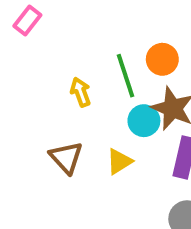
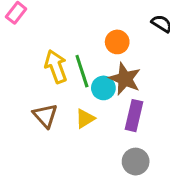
green line: (125, 76) -> (82, 71), moved
yellow arrow: (81, 92) -> (56, 66), size x1.5

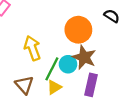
orange circle: (117, 42) -> (78, 30), size x1.5
green line: (82, 71) -> (52, 69), moved, turned 45

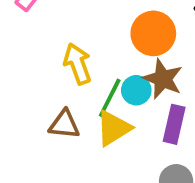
brown triangle: (24, 85) -> (64, 124), turned -42
yellow triangle: (54, 87) -> (114, 128), size x1.5

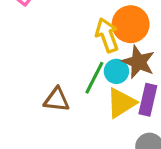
yellow arrow: (78, 64) -> (107, 35), moved
yellow triangle: (114, 128) -> (121, 103), moved

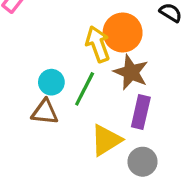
cyan circle: (116, 71) -> (51, 82), moved
yellow triangle: (121, 103) -> (106, 140), moved

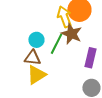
brown star: (131, 72) -> (71, 34), moved
yellow triangle: (106, 140) -> (36, 75), moved

